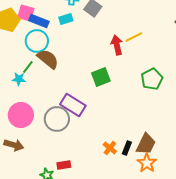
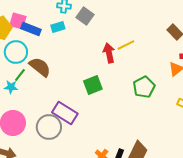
cyan circle: (37, 41) -> (16, 52), moved

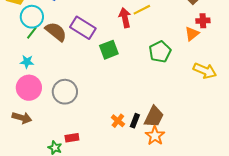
green line: (20, 75) -> (32, 33), moved
cyan star: (11, 87) -> (27, 62), moved
purple rectangle: (65, 113) -> (83, 28), moved

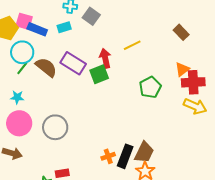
red arrow: (125, 18) -> (105, 58), moved
red cross: (203, 21) -> (193, 82), moved, size x1.6
green square: (109, 50) -> (99, 74), moved
orange cross: (118, 121) -> (108, 156), turned 32
black rectangle: (135, 121) -> (125, 156), size x1.6

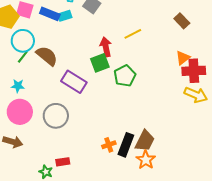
blue rectangle: (37, 29) -> (50, 14), moved
purple rectangle: (73, 63) -> (74, 82), moved
green pentagon: (150, 87) -> (125, 76), moved

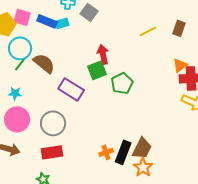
brown rectangle: (182, 21) -> (179, 28), turned 63
yellow line: (133, 34) -> (148, 31), moved
red rectangle: (63, 162) -> (52, 152), moved, size x1.5

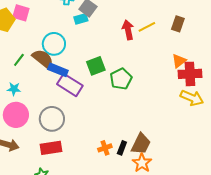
blue rectangle: (47, 21) -> (58, 70), moved
cyan rectangle: (62, 23) -> (81, 19), moved
cyan circle: (20, 48) -> (54, 44), moved
red arrow: (103, 54) -> (128, 30), moved
black rectangle: (123, 152) -> (122, 148), size x0.6

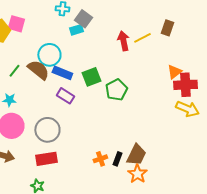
brown rectangle: (178, 24) -> (167, 28), moved
blue rectangle: (58, 70) -> (62, 73), moved
purple rectangle: (70, 85) -> (65, 96), size x0.7

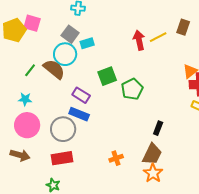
gray square: (83, 19) -> (70, 34), moved
cyan rectangle: (76, 30) -> (87, 43), moved
blue rectangle: (62, 73) -> (79, 114), moved
black rectangle: (117, 159) -> (158, 128), moved

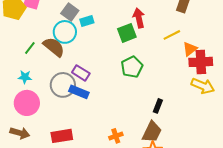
yellow line: (158, 37) -> (172, 35), moved
green square: (107, 76) -> (127, 33), moved
gray circle: (63, 129) -> (63, 85), moved

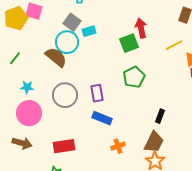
green line: (30, 48) -> (15, 58), moved
purple rectangle: (81, 73) -> (97, 93), moved, turned 48
blue rectangle: (79, 92) -> (102, 118), moved

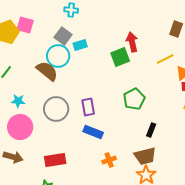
green pentagon: (134, 77) -> (134, 99), moved
brown trapezoid: (154, 142) -> (145, 156), turned 50

